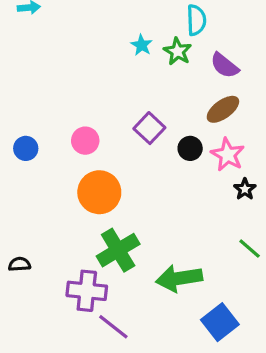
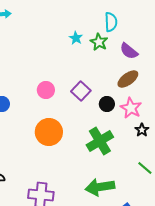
pink circle: (85, 141) -> (46, 90), moved
green cross: (118, 250) -> (100, 141), moved

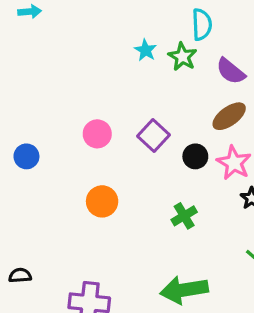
orange circle: (49, 132) -> (102, 201), size x0.7
green cross: (100, 141) -> (184, 216), size x0.6

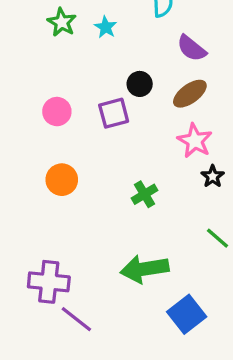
green star: (182, 57) -> (62, 22), moved
purple square: (154, 135) -> (114, 113), turned 32
black circle: (195, 156) -> (140, 84), moved

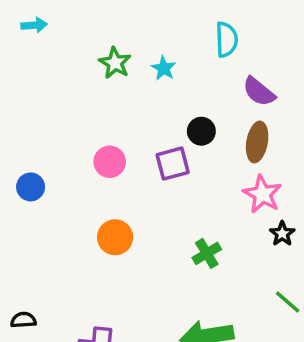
brown ellipse: (190, 94) -> (257, 142), turned -44

